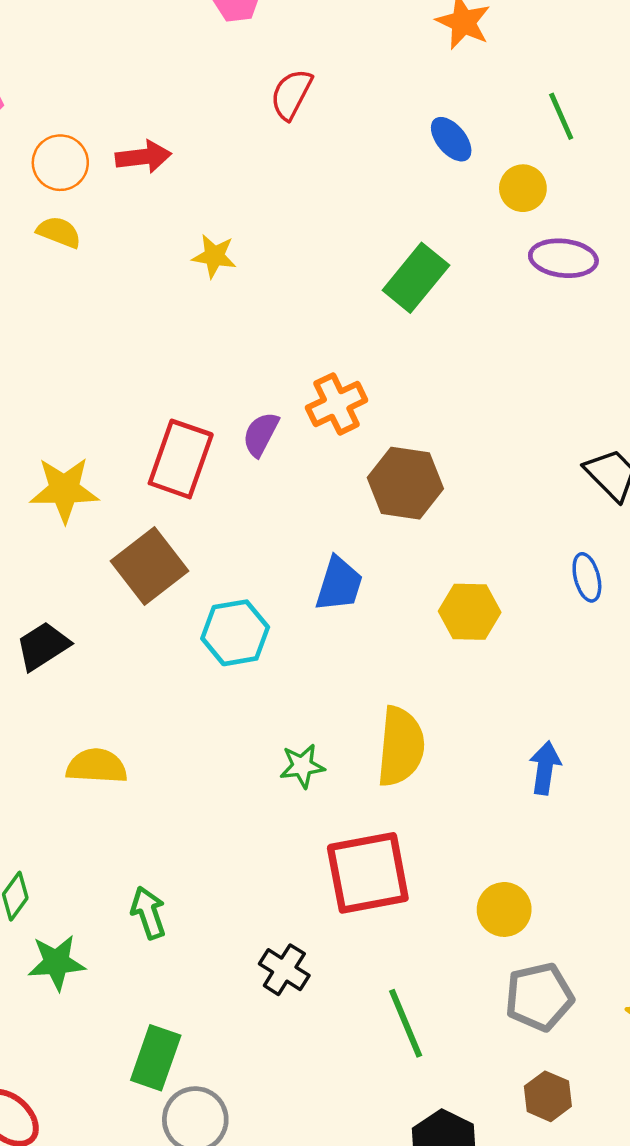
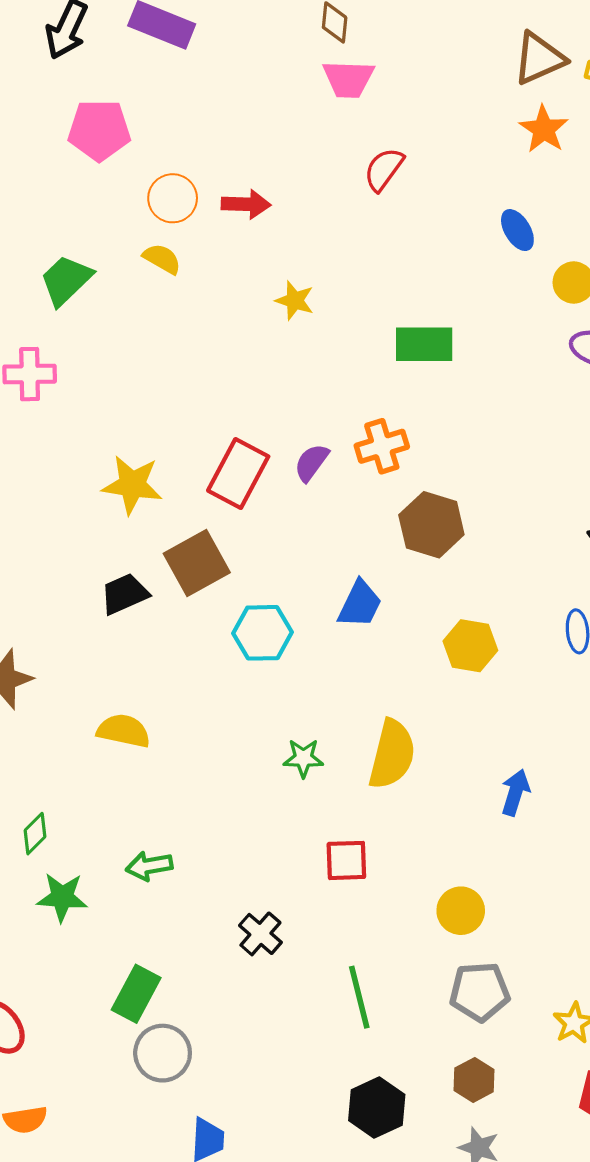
green rectangle: (416, 278) -> (424, 344), moved, turned 42
black trapezoid: (43, 646) -> (124, 594), moved
red square: (368, 873) -> (346, 860), size x0.6
green arrow: (148, 913) -> (149, 866), turned -90

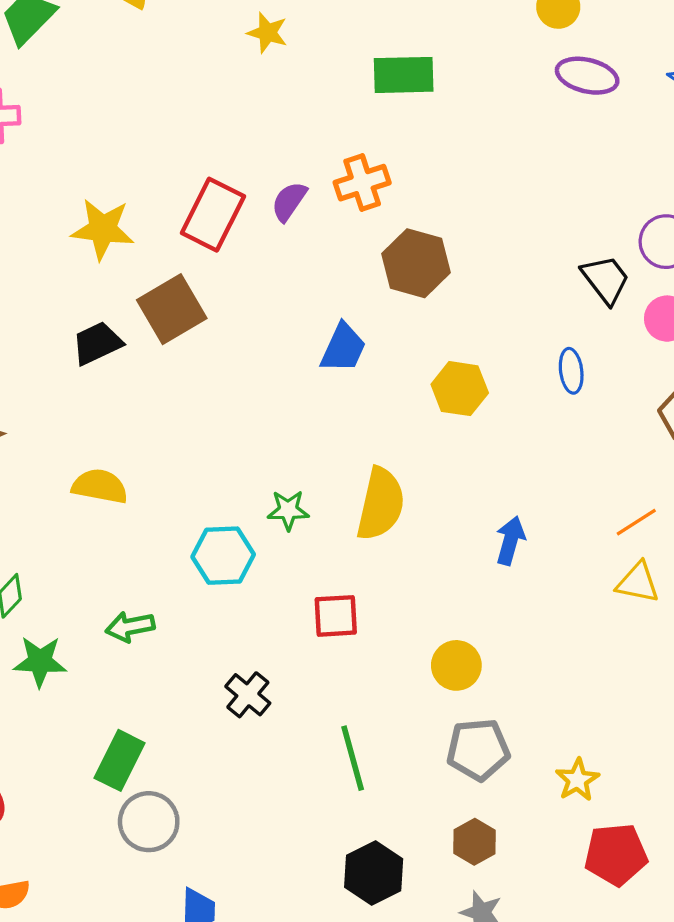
cyan hexagon: (263, 633) -> (223, 556), moved

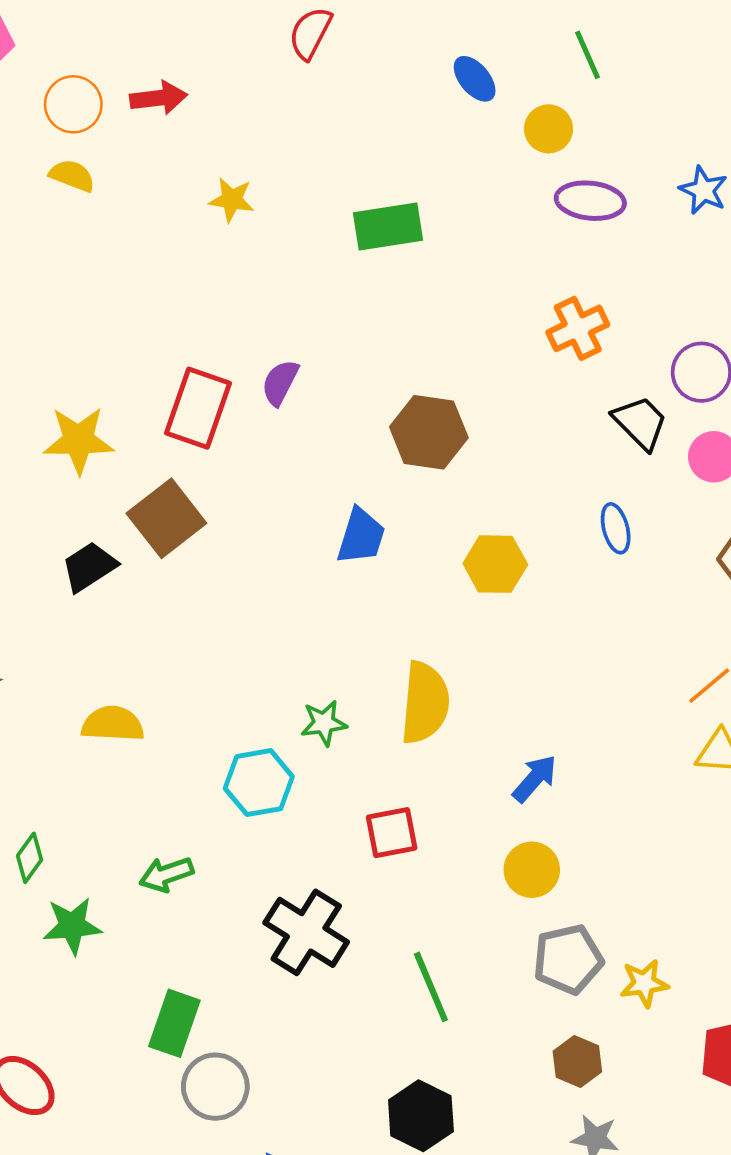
orange cross: (362, 183) -> (578, 328), moved
blue arrow: (510, 541) -> (535, 779), moved, turned 33
black cross: (248, 695) -> (306, 932), size x1.6
yellow star: (577, 780) -> (644, 983), moved, turned 30
black hexagon: (374, 873) -> (421, 1116), moved

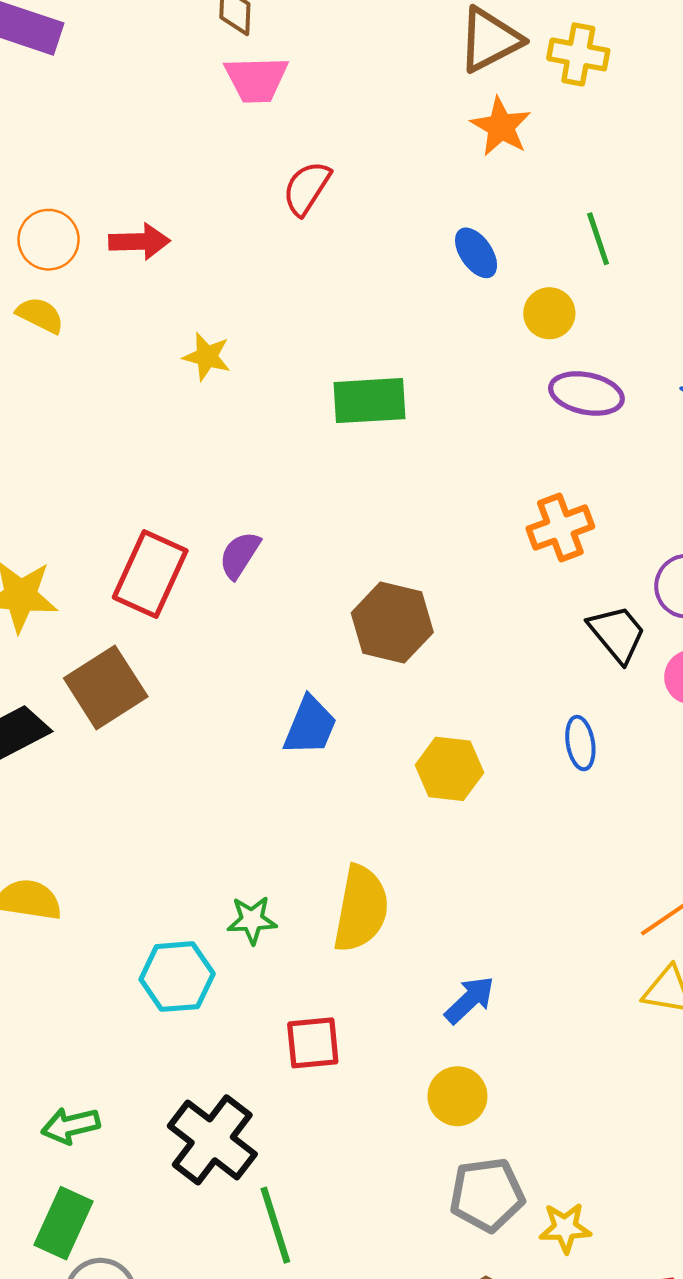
green arrow: (166, 874) -> (71, 1126), moved
green line: (431, 987) -> (275, 1225), moved

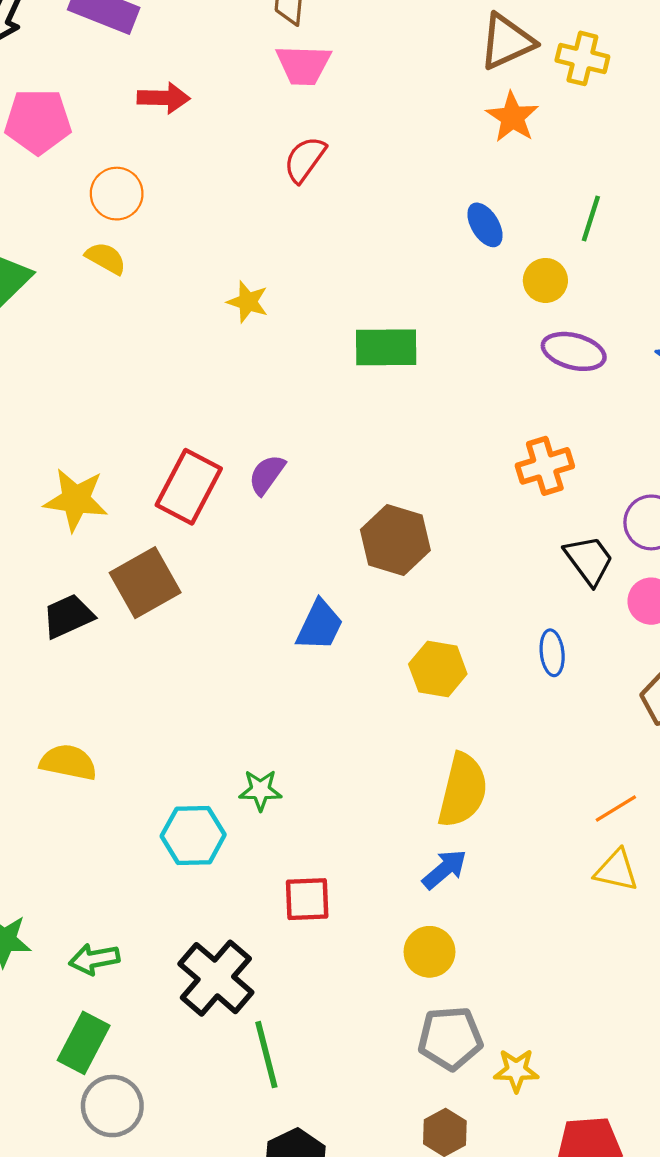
red semicircle: (307, 188) -> (305, 159), moved
green line: (598, 239) -> (591, 218), turned 33
red arrow: (139, 241) -> (164, 98), moved
yellow semicircle: (361, 909) -> (463, 790), moved

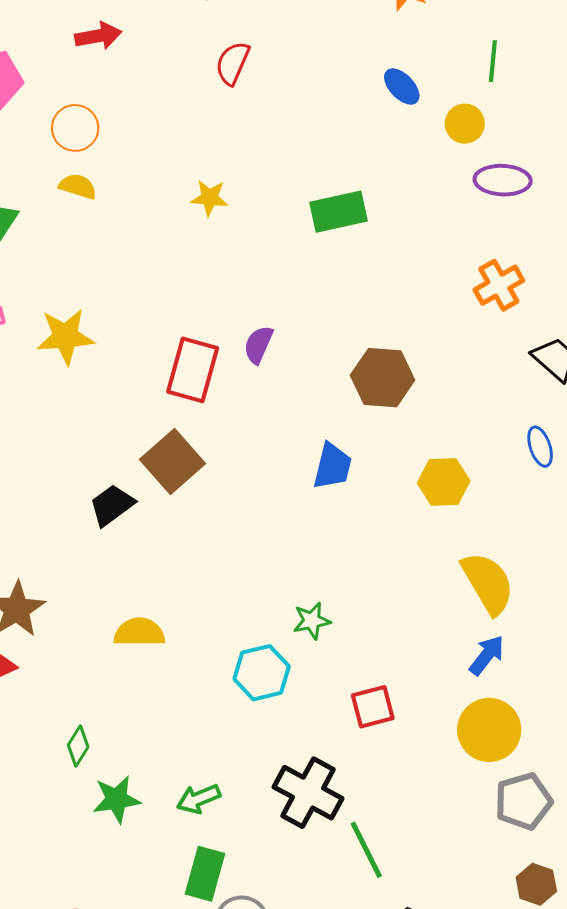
yellow star: (76, 500) -> (65, 336), moved
yellow semicircle: (463, 790) -> (488, 583), turned -32
yellow circle: (430, 952) -> (489, 730), size x1.4

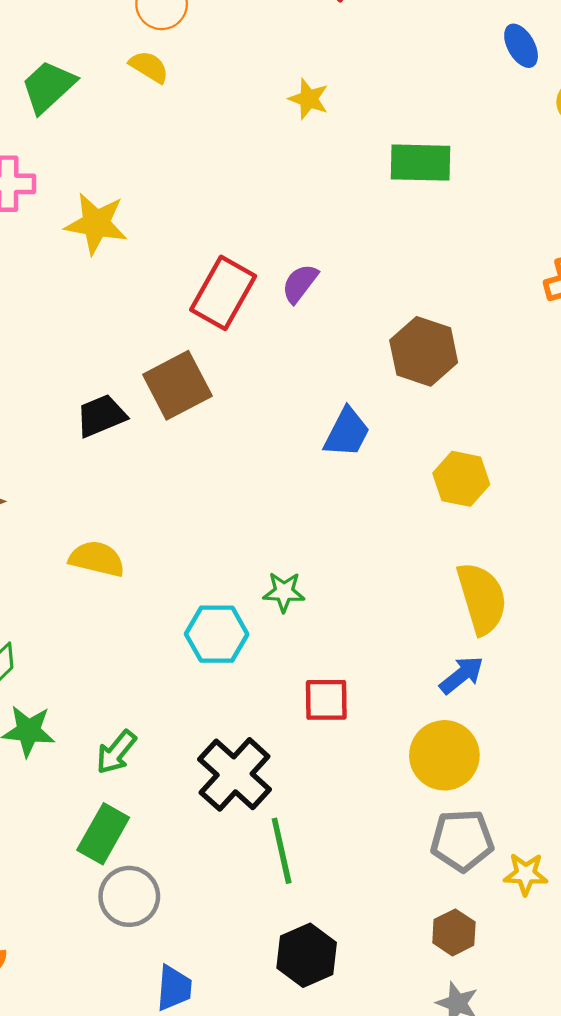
yellow star: (209, 198) -> (309, 99), moved
green arrow: (199, 799) -> (116, 752), turned -42

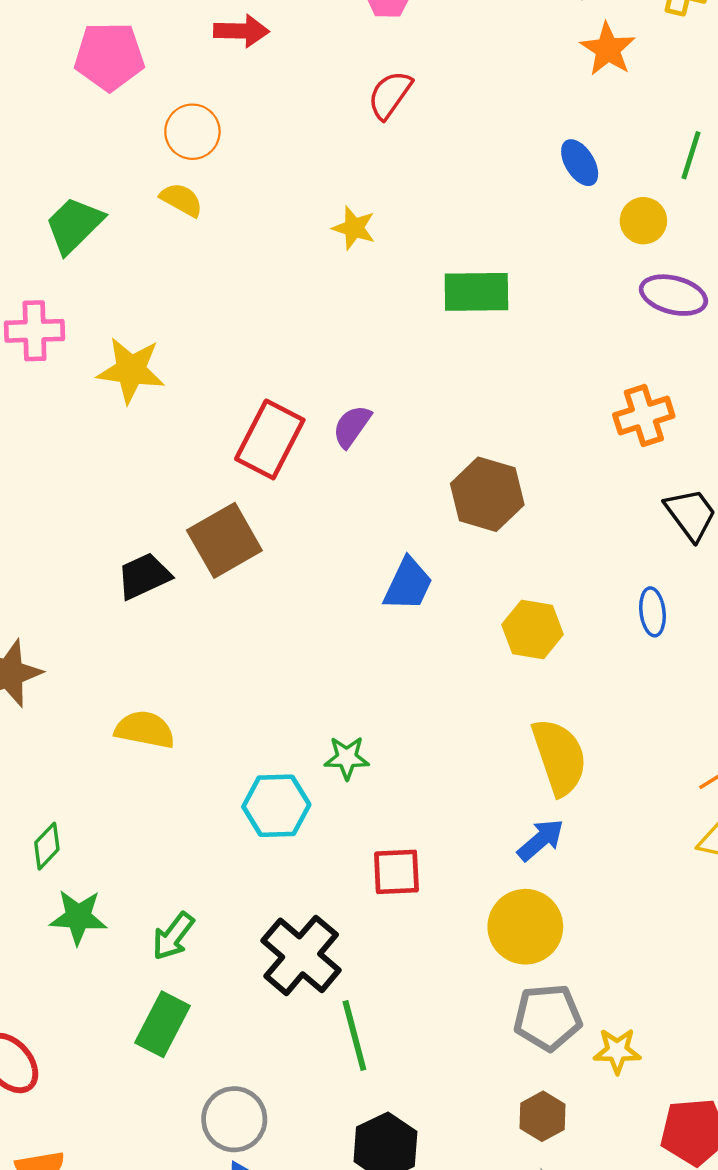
gray circle: (129, 896) -> (234, 1119), moved

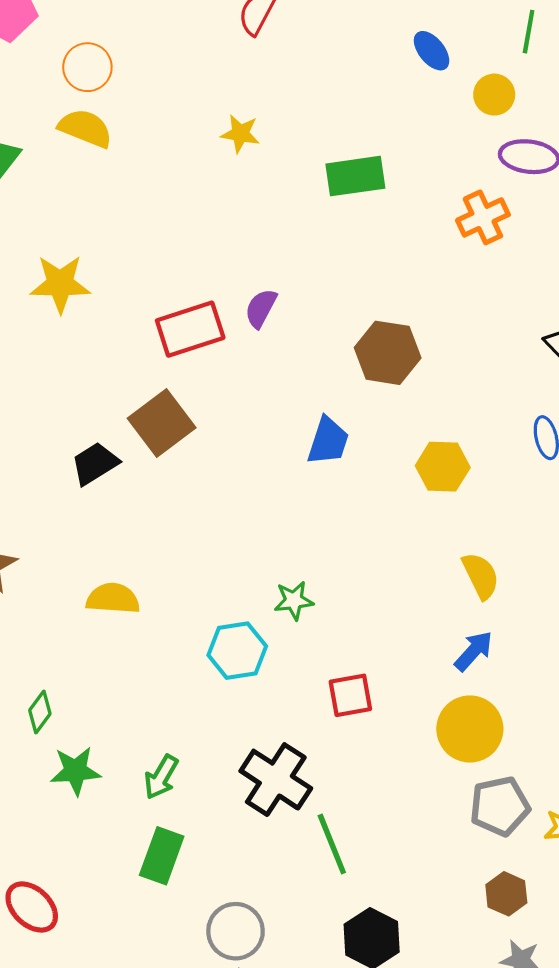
yellow semicircle: (181, 200) -> (85, 128), size x1.4
orange cross: (644, 416) -> (483, 217), moved
red rectangle: (270, 439) -> (190, 329), turned 52
yellow semicircle: (559, 757) -> (481, 576), size x0.7

